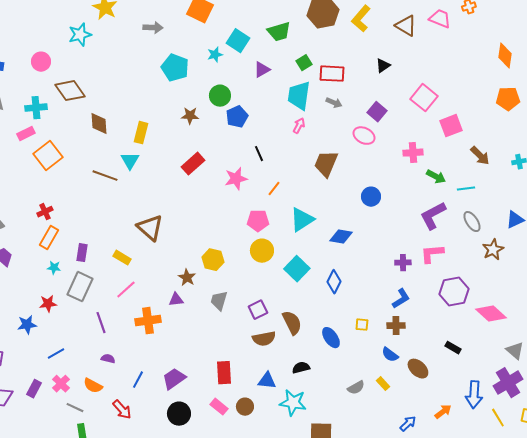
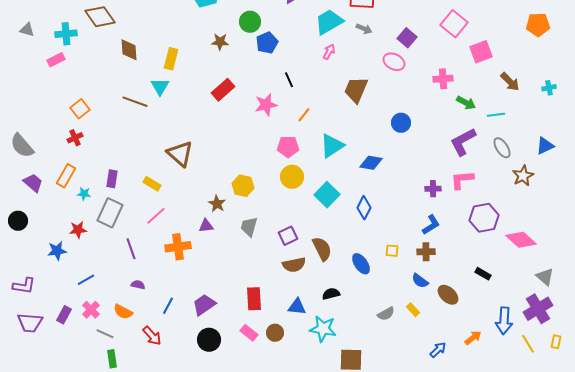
cyan trapezoid: (299, 96) -> (329, 22), turned 52
orange square: (48, 156) -> (80, 109), moved, size x0.7
orange rectangle: (49, 238) -> (66, 176), moved

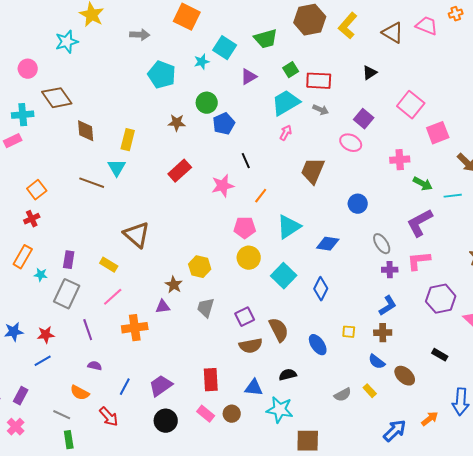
gray ellipse: (502, 148) -> (382, 244), moved
red star: (78, 230) -> (46, 335), moved
pink cross: (91, 310) -> (16, 427), moved
blue arrow: (438, 350) -> (395, 431), size x1.4

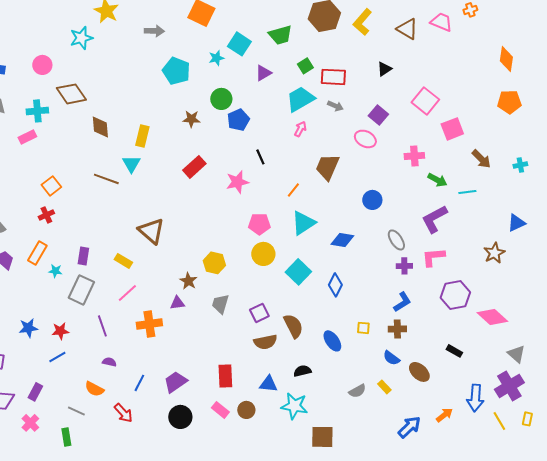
orange line: (261, 196) -> (293, 190), moved
green rectangle: (69, 440) -> (66, 437), moved

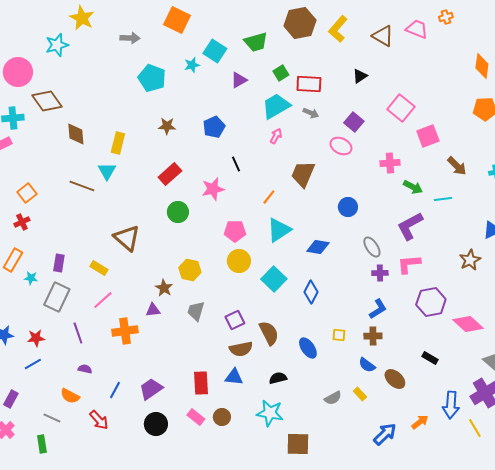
pink circle: (42, 65) -> (18, 72), size x1.5
green circle: (221, 99) -> (178, 212), moved
blue triangle: (268, 384) -> (234, 377), moved

